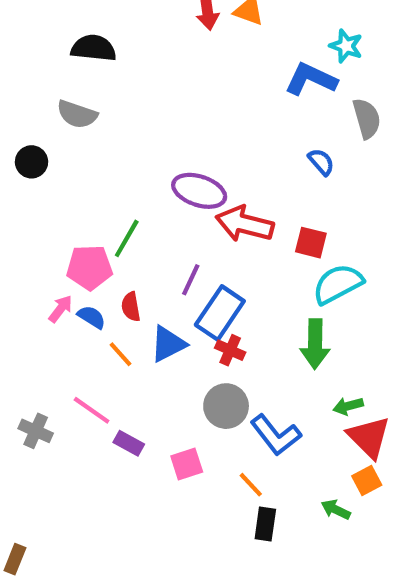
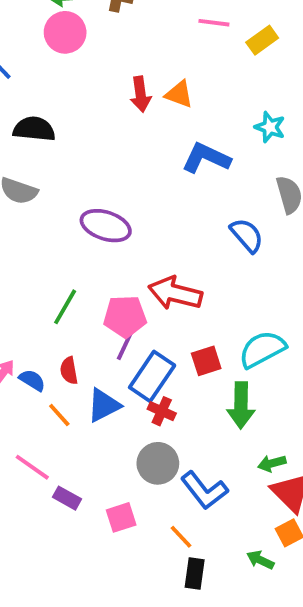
blue L-shape: (311, 79) -> (206, 158), moved
blue semicircle: (321, 162) -> (247, 235), size x1.4
purple ellipse: (199, 191) -> (106, 226), moved
red square: (311, 243) -> (206, 361), moved, turned -32
pink pentagon: (89, 267) -> (125, 316), moved

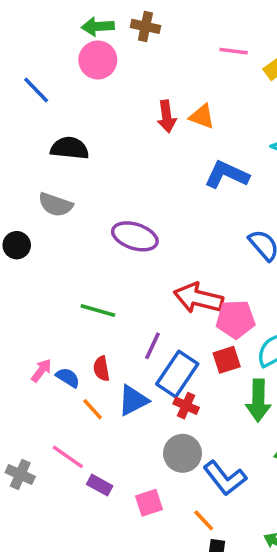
green line: (65, 307) -> (98, 310), turned 76
pink pentagon: (125, 316) -> (235, 319), moved

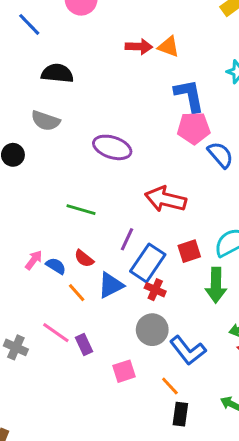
red arrow: (167, 116) -> (139, 47), turned -80
blue L-shape: (227, 175) -> (189, 96), turned 54
pink pentagon: (235, 319) -> (194, 128), moved
red semicircle: (101, 369) -> (84, 259), turned -42
purple rectangle: (100, 485) -> (84, 344), moved, turned 36

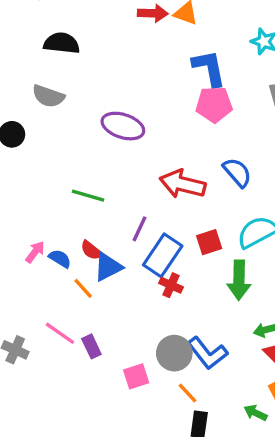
blue semicircle: (220, 155) -> (237, 172), moved
blue triangle: (111, 285) -> (108, 267), moved
gray circle: (152, 330) -> (174, 353), moved

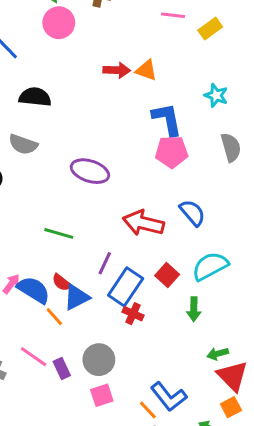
red square: (209, 242) -> (167, 275), turned -30
blue semicircle: (60, 259) -> (34, 290), size x1.6
green arrow: (239, 280) -> (194, 309), size x0.7
gray circle: (174, 353) -> (99, 360), moved
blue L-shape: (207, 353) -> (169, 397), moved

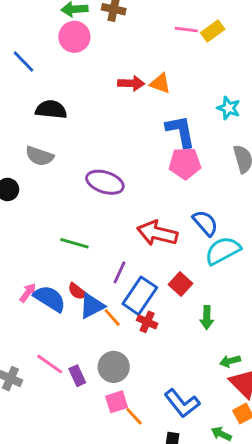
yellow rectangle: (210, 29) -> (213, 31), moved
cyan semicircle: (210, 266) -> (223, 251), moved
orange line: (54, 317) -> (112, 317), moved
orange line: (148, 410) -> (134, 416), moved

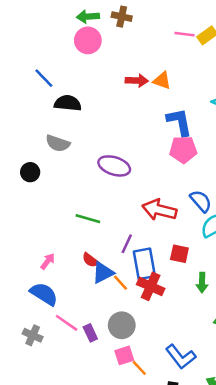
blue line: (24, 62) -> (44, 78), moved
red square: (181, 284) -> (179, 254), turned -30
blue rectangle: (140, 296) -> (144, 264), turned -44
blue semicircle: (50, 299) -> (44, 294), moved
red cross: (147, 322) -> (151, 286), size x1.5

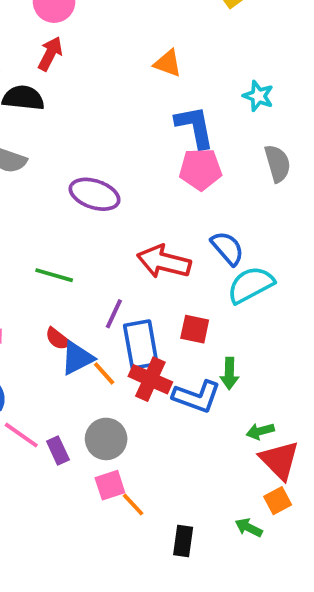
red arrow: (137, 81) -> (50, 54), moved, turned -65
blue L-shape: (181, 357) -> (197, 397), moved, turned -32

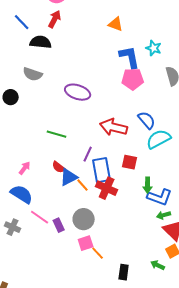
cyan star: (258, 96) -> (154, 48), moved
blue L-shape: (197, 397) -> (160, 197), moved

